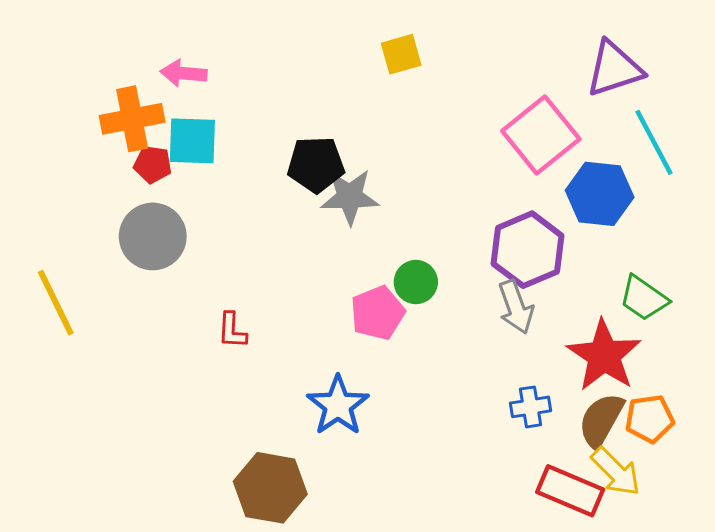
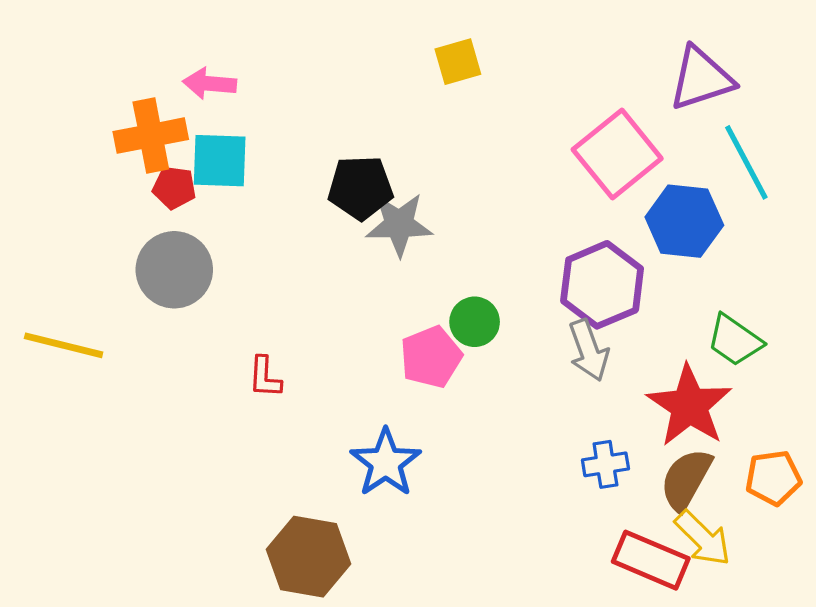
yellow line: (56, 303) -> (64, 345), turned -50
orange pentagon: (650, 419) -> (773, 478), moved

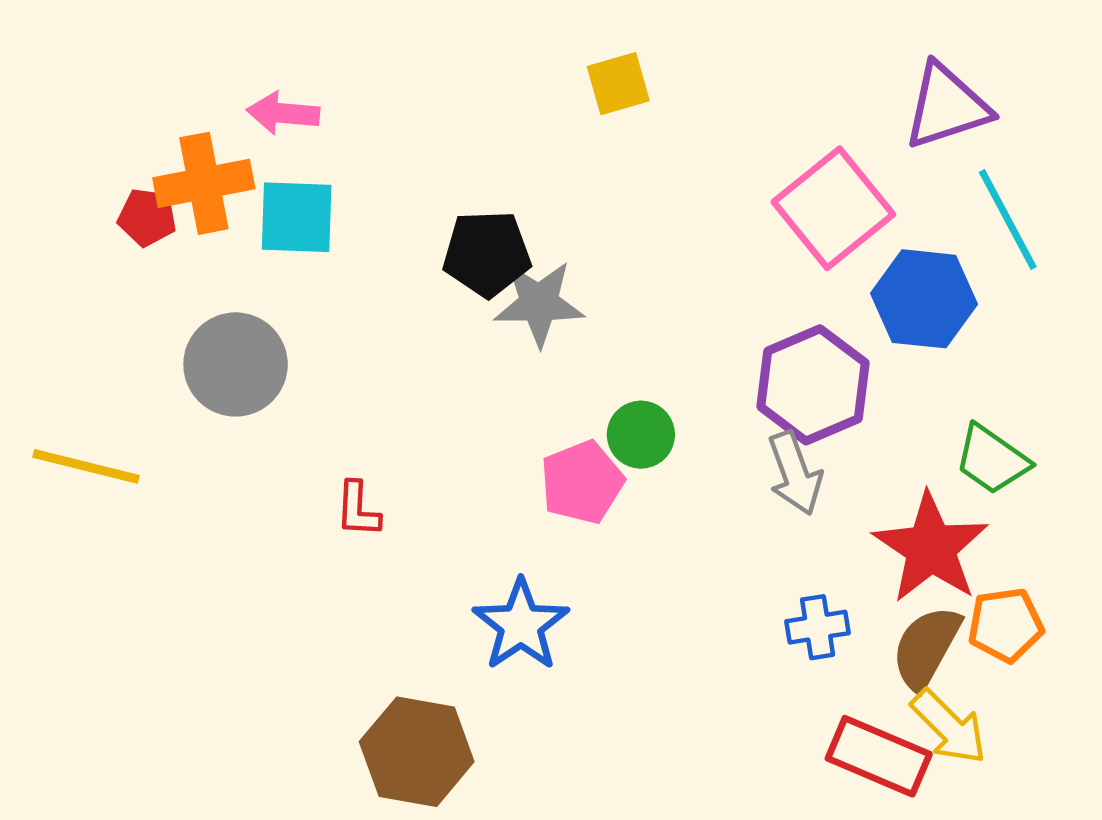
red pentagon: (174, 188) -> (147, 217), moved
orange pentagon: (773, 478) -> (1005, 625), moved

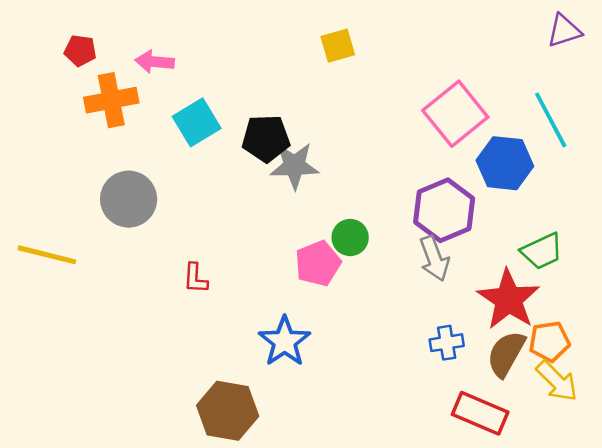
purple triangle: (947, 106) -> (564, 31), moved, size x0.7
red pentagon: (147, 217) -> (80, 51), moved
cyan square: (297, 217) -> (197, 122), moved, turned -33
green trapezoid: (992, 460) -> (542, 251), turned -60
yellow arrow: (949, 727) -> (557, 381), moved

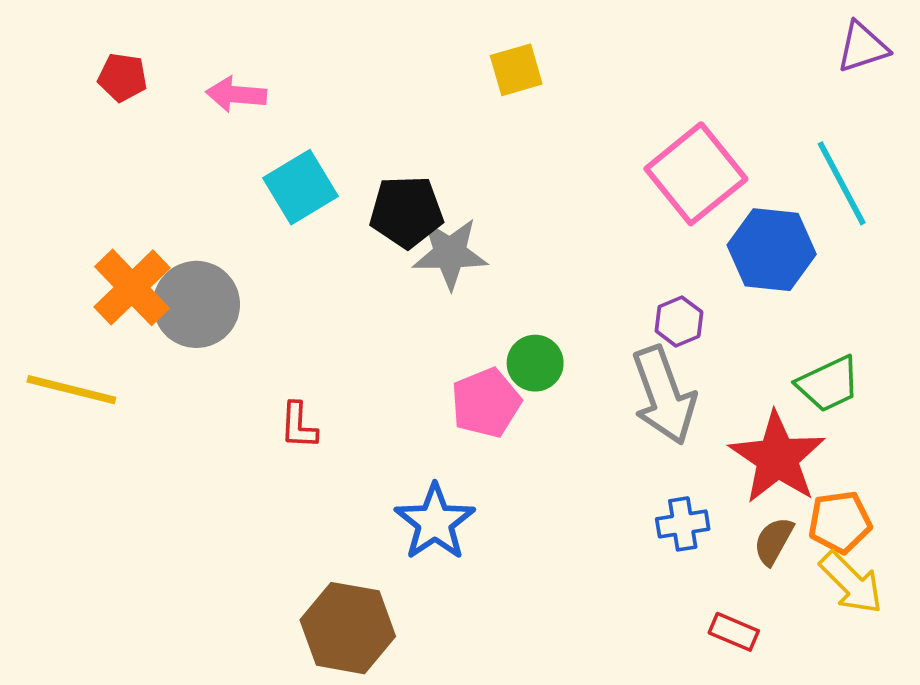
orange cross: (111, 100) -> (132, 287), moved, turned -33
purple hexagon: (444, 210) -> (679, 321), size x0.5
gray arrow: (434, 259) -> (664, 395), size x1.4
brown semicircle: (506, 354) -> (774, 541), size x0.7
red rectangle: (480, 413) -> (734, 632), size x0.6

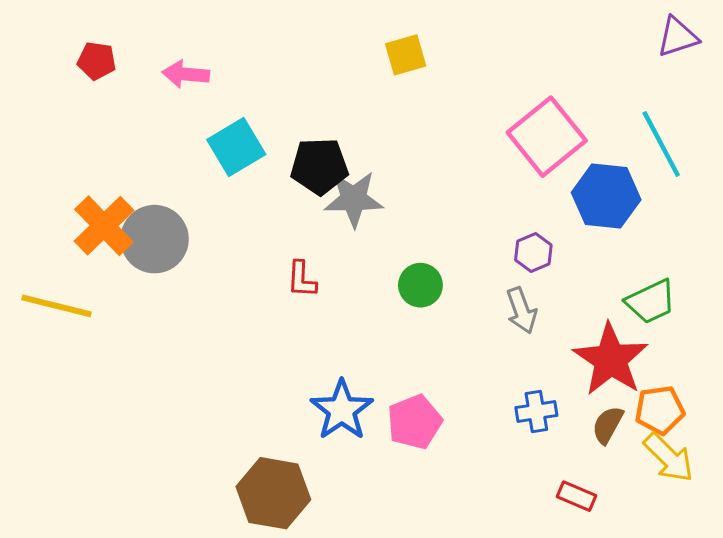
gray arrow: (664, 395) -> (522, 310), size x0.6
pink pentagon: (486, 403) -> (415, 422), moved
red L-shape: (299, 426) -> (302, 279), moved

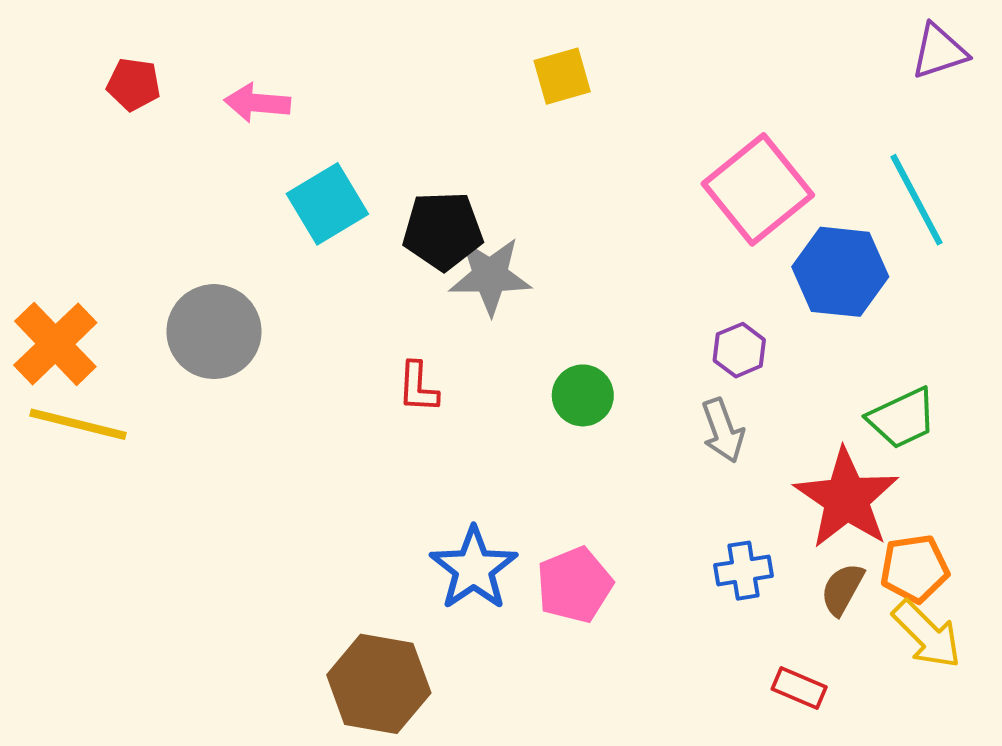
orange cross: (104, 226) -> (55, 344), moved

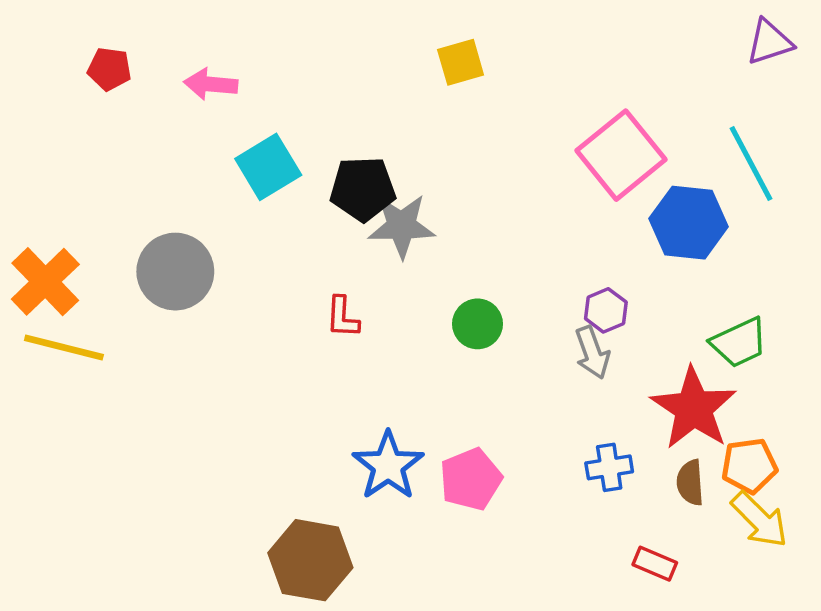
purple hexagon: (739, 350) -> (606, 310), moved
brown semicircle: (842, 589) -> (690, 483), turned -33

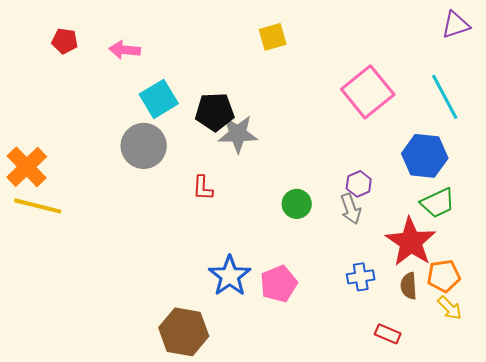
blue hexagon: (689, 223) -> (425, 156), moved
gray circle: (175, 272) -> (144, 146), moved
green circle: (478, 324) -> (297, 204), moved
yellow arrow: (759, 520) -> (450, 308), size x0.7

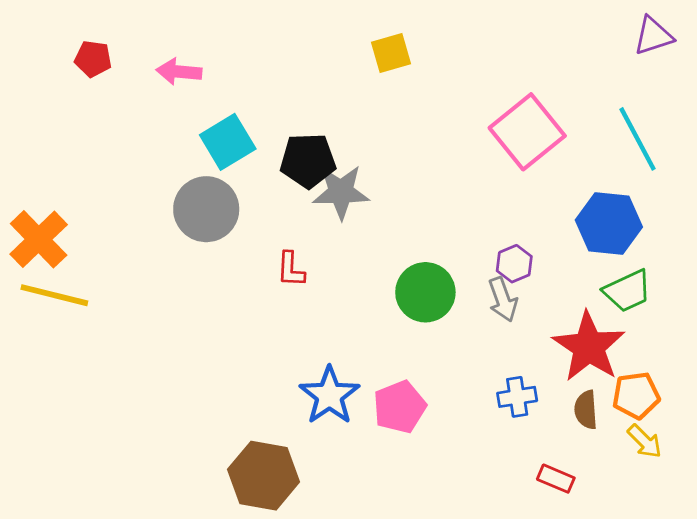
green circle: (297, 204) -> (425, 292), size x1.4

